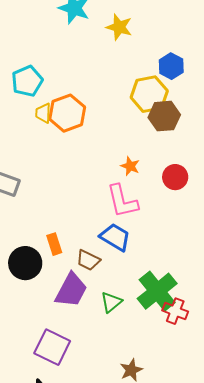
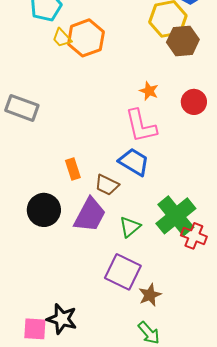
yellow trapezoid: (43, 113) -> (62, 38), turned -45
black circle: (25, 263) -> (44, 210), moved
purple square: (52, 347) -> (123, 272), moved

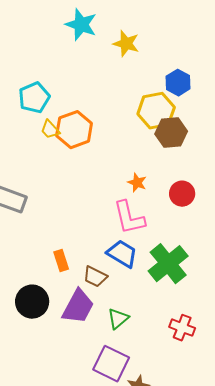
green cross: (176, 216) -> (168, 264), moved

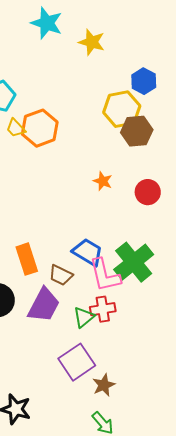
pink L-shape: (129, 218) -> (105, 275), moved
orange rectangle: (61, 261) -> (27, 259), size x1.4
red cross: (182, 328) -> (103, 309), moved, turned -30
purple square: (111, 364) -> (77, 362), turned 30

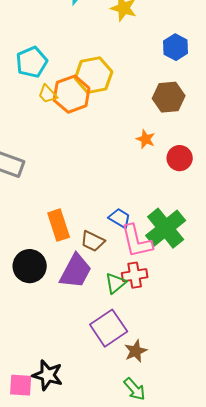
yellow hexagon: (122, 109) -> (94, 75), moved
orange star: (103, 181) -> (146, 139), moved
blue trapezoid: (88, 252) -> (120, 218), size x0.7

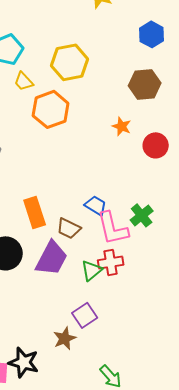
orange hexagon: (72, 94) -> (51, 109), moved
green cross: (166, 228) -> (142, 215), size x0.6
purple square: (109, 328) -> (85, 315), size x0.7
brown star: (136, 351) -> (65, 338), moved

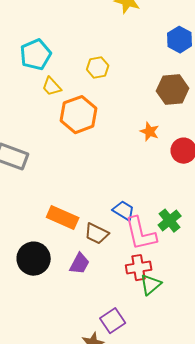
yellow hexagon: (70, 62) -> (98, 68), size x0.6
orange rectangle: (35, 212) -> (63, 218), turned -48
purple trapezoid: (52, 258) -> (80, 264), size x0.6
green triangle: (92, 270) -> (151, 285), moved

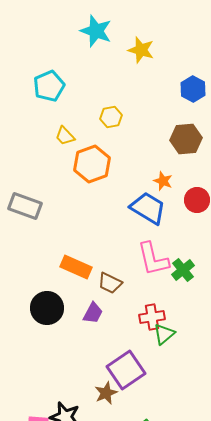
cyan pentagon: (36, 55) -> (49, 86), moved
blue trapezoid: (124, 211) -> (148, 208), moved, size x1.6
pink L-shape: (141, 234) -> (153, 259), moved
purple square: (113, 321) -> (126, 370), size x1.5

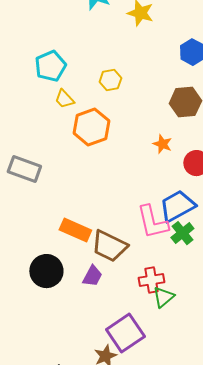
cyan pentagon: (49, 86) -> (50, 66), moved
blue trapezoid: (148, 208) -> (177, 206), moved, turned -60
brown trapezoid: (110, 283) -> (109, 246), size x1.5

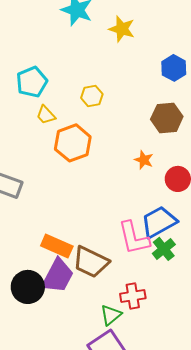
purple trapezoid: (92, 276) -> (58, 276), moved, size x1.6
green triangle: (163, 297) -> (111, 315), moved

